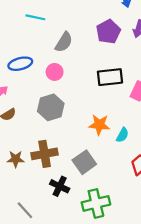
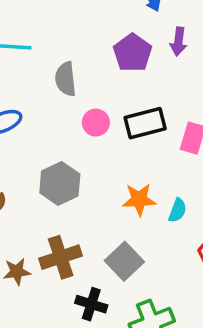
gray semicircle: (64, 42) -> (66, 79), turned 150
pink circle: (55, 72) -> (96, 123), moved

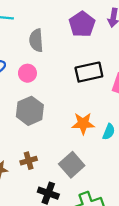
pink circle: (96, 123) -> (27, 73), moved
brown cross: (61, 257) -> (29, 161), size x0.6

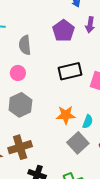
brown cross: (29, 161) -> (20, 147), size x1.6
gray square: (72, 165) -> (78, 143), moved

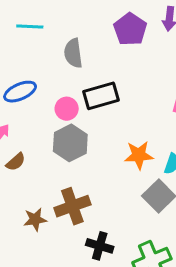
black rectangle: (70, 71) -> (101, 96), moved
pink circle: (18, 73) -> (67, 109), moved

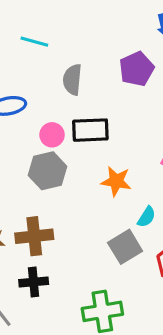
orange star: (139, 155) -> (116, 181), moved
black cross: (100, 246) -> (34, 282), moved, turned -35

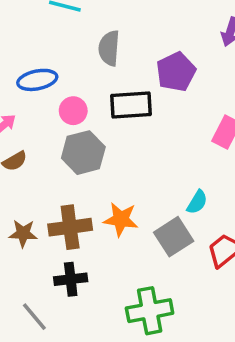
purple pentagon: (137, 69) -> (176, 72), moved
pink circle: (52, 135) -> (73, 111), moved
orange star: (116, 181) -> (121, 219), moved

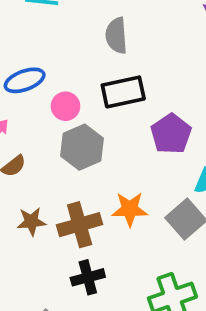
gray semicircle: (109, 48) -> (116, 35), moved
purple pentagon: (176, 72) -> (171, 134), moved
brown star: (23, 233) -> (31, 222), moved

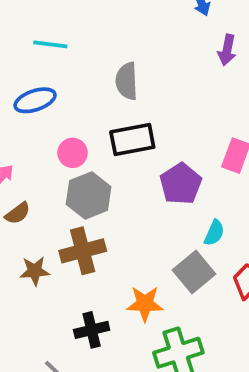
blue ellipse: (25, 80) -> (35, 100), moved
orange star: (130, 209) -> (145, 304), moved
brown cross: (80, 225) -> (83, 251), moved

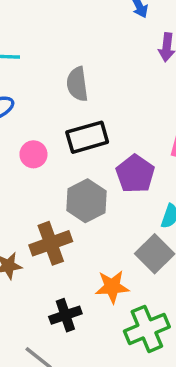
gray hexagon: (89, 195) -> (86, 201), moved

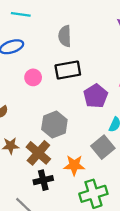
gray hexagon: (86, 201) -> (54, 125), moved
brown cross: (51, 243) -> (38, 153), moved, turned -35

